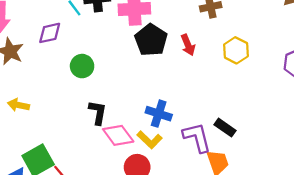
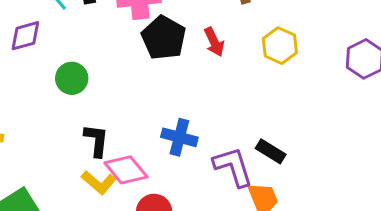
yellow L-shape: (150, 140) -> (99, 182), moved

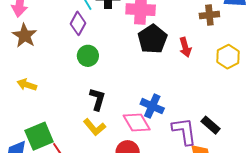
purple diamond: (25, 36) -> (78, 23), moved, turned -55
pink diamond: (126, 170) -> (137, 123), moved

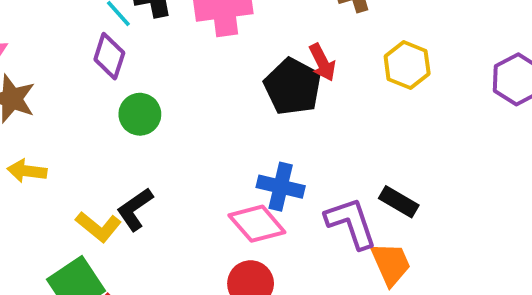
black pentagon: (153, 39) -> (293, 87), moved
yellow arrow: (27, 85) -> (27, 171), moved
black L-shape: (97, 99) -> (135, 209), moved, turned -130
yellow L-shape: (94, 127) -> (98, 227), moved

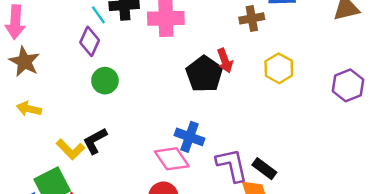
black rectangle: (399, 202) -> (264, 169), moved

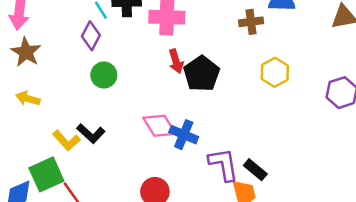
red arrow: (225, 61) -> (176, 61), moved
black L-shape: (95, 141) -> (91, 133), turned -112
pink diamond: (172, 159) -> (159, 126), moved

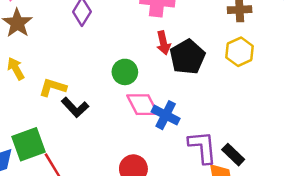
yellow hexagon: (275, 72) -> (240, 52), moved
green circle: (104, 75) -> (125, 72), moved
yellow arrow: (28, 98) -> (16, 69), turned 40
yellow L-shape: (66, 140) -> (53, 87), moved, turned 144

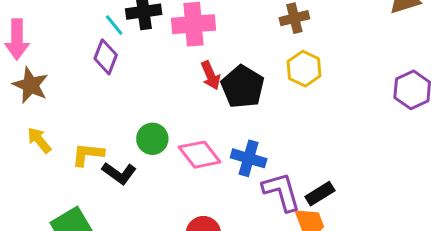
green circle: (125, 72) -> (152, 139), moved
blue cross: (166, 115) -> (249, 158), moved
black rectangle: (233, 155) -> (320, 194), turned -65

